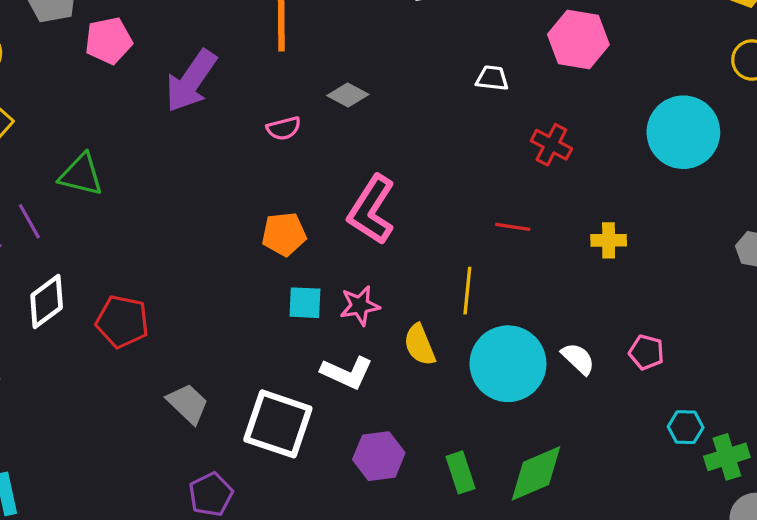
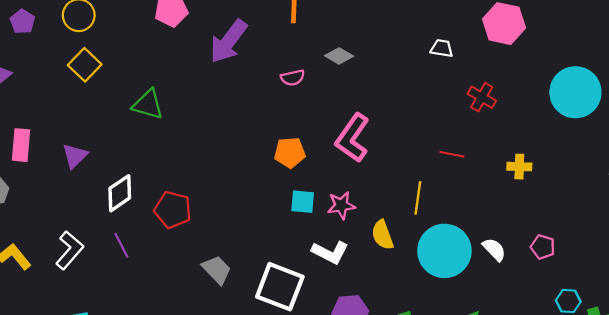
purple line: (29, 221) -> (121, 245), moved

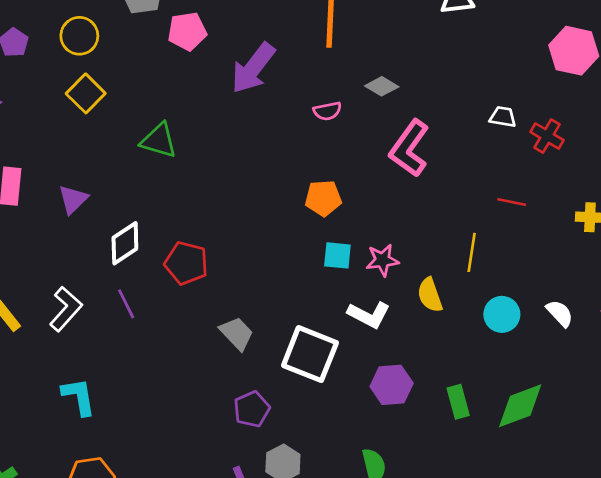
white trapezoid: (442, 48) -> (503, 117), moved
pink L-shape: (352, 138) -> (409, 148), moved
cyan circle: (444, 251) -> (502, 314), size x0.6

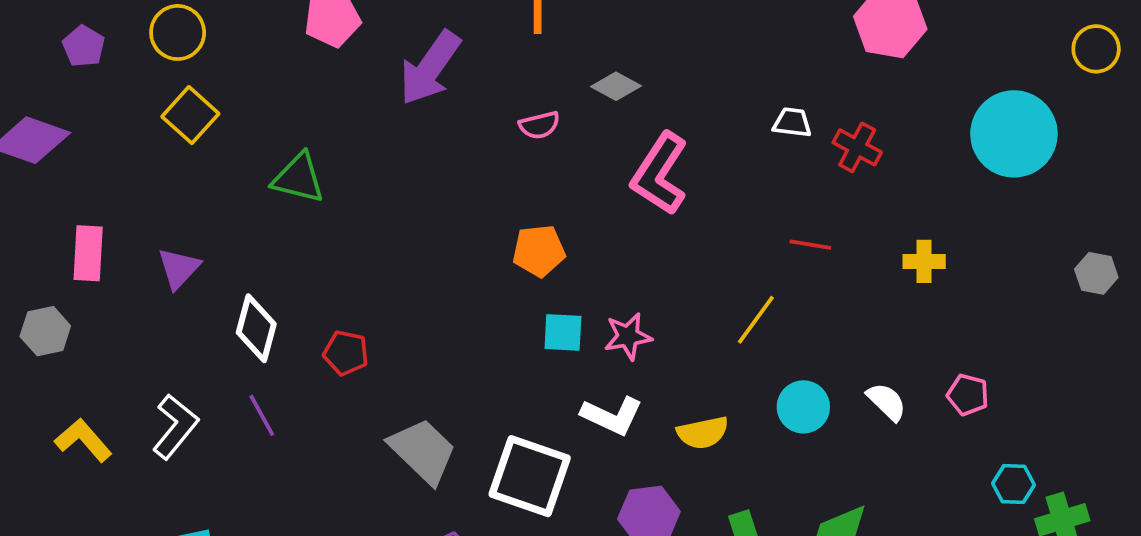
white diamond: (125, 243) -> (256, 328), turned -39
yellow line: (472, 252) -> (756, 320), turned 30
red pentagon: (186, 263) -> (346, 353), size x0.7
yellow semicircle: (430, 295) -> (703, 433), moved, turned -80
gray trapezoid: (237, 333) -> (423, 451), size x1.4

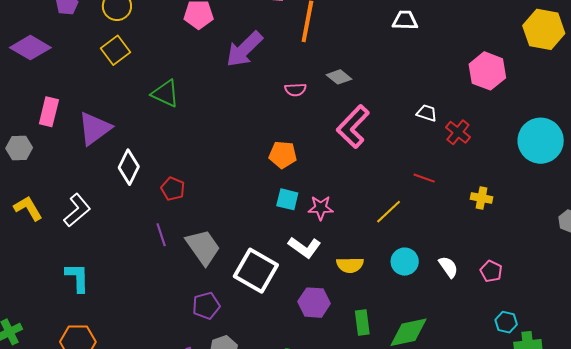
purple triangle: (179, 268) -> (95, 129), size x1.5
purple line: (262, 415) -> (161, 235), moved

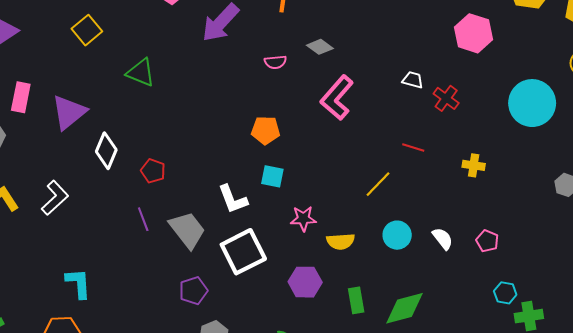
pink star: (321, 208) -> (303, 219), moved
white L-shape: (305, 247) -> (233, 199), moved, turned 36
white square: (256, 271) -> (243, 252), turned 36
cyan L-shape: (77, 278) -> (78, 283), moved

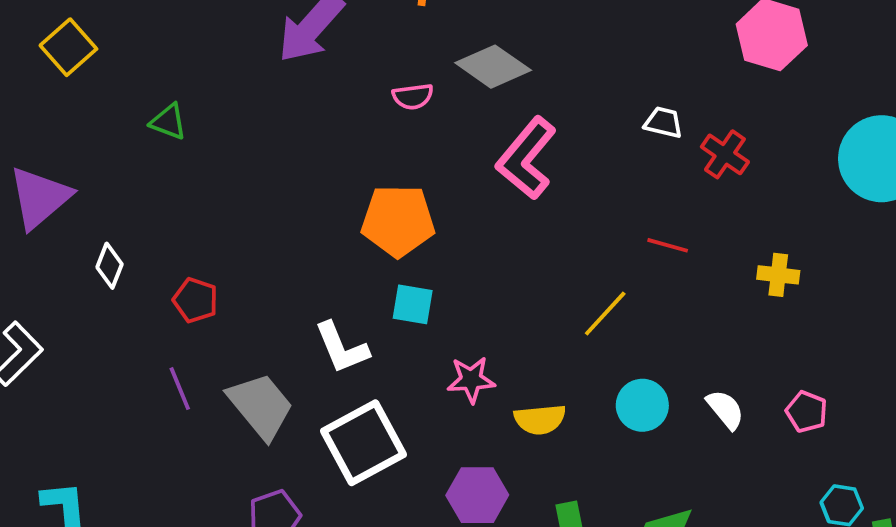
gray diamond: (320, 47) -> (493, 67), size x1.5
green triangle: (141, 72) -> (168, 122), size x0.7
orange pentagon: (265, 130) -> (398, 221), size x1.4
white diamond: (106, 151) -> (110, 266), size x0.7

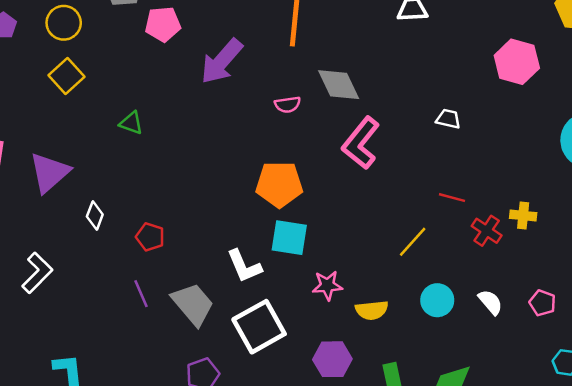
gray diamond: (493, 67) -> (339, 85), turned 30
red cross: (725, 154) -> (487, 231), moved
cyan square: (413, 304) -> (289, 238), size x1.4

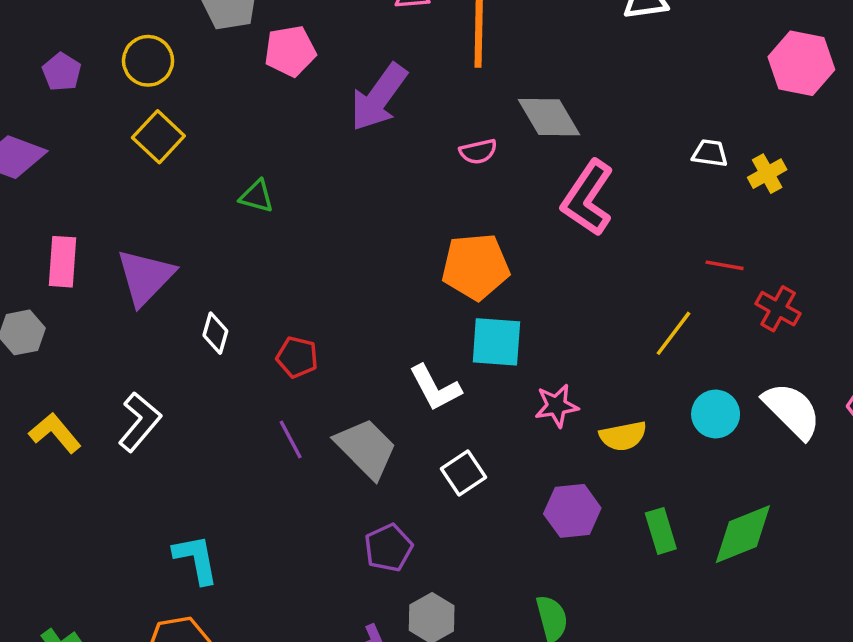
yellow cross: (523, 215) -> (767, 174), moved, turned -30
white semicircle: (490, 302) -> (792, 411), size x1.6
white square: (259, 327) -> (464, 473), size x0.6

